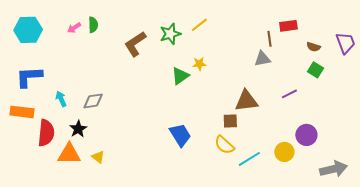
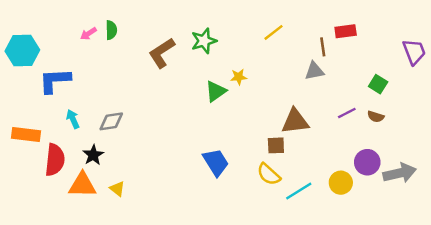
yellow line: (199, 25) -> (274, 32), moved
cyan hexagon: (28, 30) -> (22, 50), moved
brown semicircle: (313, 47) -> (376, 117), moved
blue L-shape: (29, 77) -> (55, 81), moved
gray arrow: (333, 169) -> (400, 173), moved

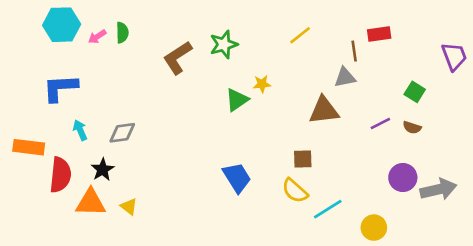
cyan hexagon: (22, 50) -> (62, 25), moved
brown triangle: (295, 121) -> (324, 110), moved
yellow circle: (341, 183) -> (374, 228), moved

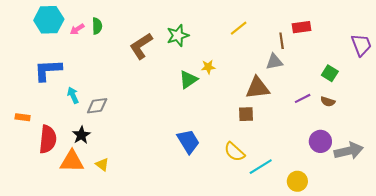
cyan arrow: (80, 130) -> (73, 95), moved
orange rectangle: (29, 147) -> (23, 117), size x0.6
brown square: (303, 159) -> (246, 114), moved

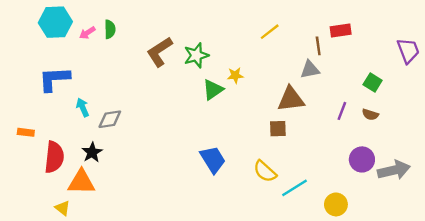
green star: (178, 35) -> (196, 55), moved
purple line: (303, 98) -> (342, 111), turned -42
yellow triangle: (102, 164) -> (62, 208), moved

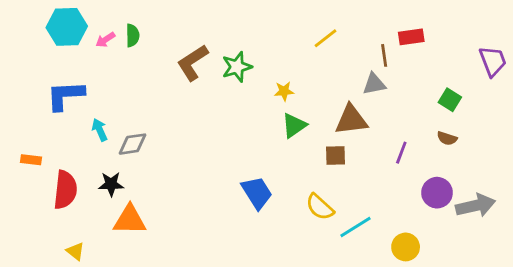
green triangle: (213, 90) -> (294, 125), moved
purple line: (342, 111) -> (401, 153), moved
black star: (92, 152) -> (111, 184), turned 30
orange triangle: (81, 182) -> (130, 220), moved

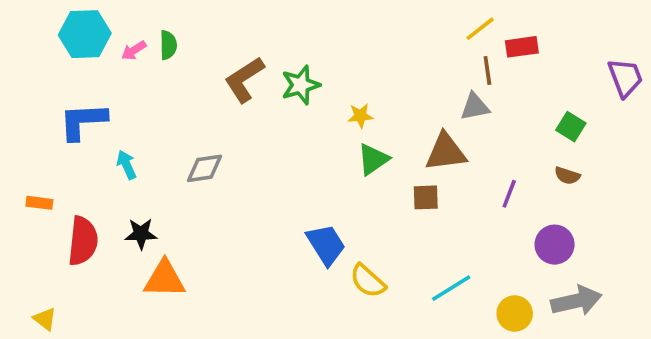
yellow line: (326, 38) -> (480, 29), moved
gray diamond: (133, 144) -> (204, 168), moved
gray arrow: (476, 206) -> (576, 301), moved
yellow semicircle: (320, 207) -> (368, 281), moved
yellow triangle: (75, 251) -> (45, 319), moved

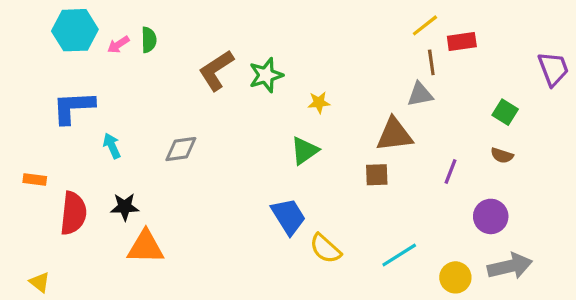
green triangle: (373, 159) -> (304, 151), moved

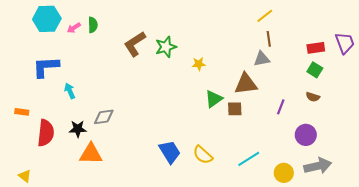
red rectangle: (462, 41) -> (316, 48), moved
gray diamond: (181, 149) -> (104, 117), moved
green triangle: (304, 151) -> (214, 99), moved
blue trapezoid: (288, 216) -> (170, 152), moved

